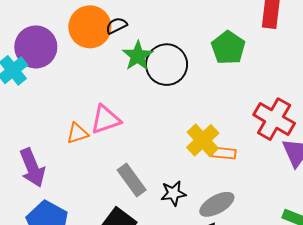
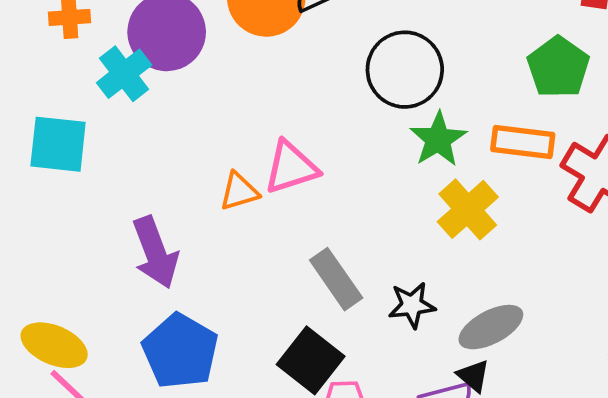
green pentagon: (228, 48) -> (558, 67), moved
green star: (138, 56) -> (438, 139), moved
orange rectangle: (224, 153) -> (523, 142), moved, size x1.4

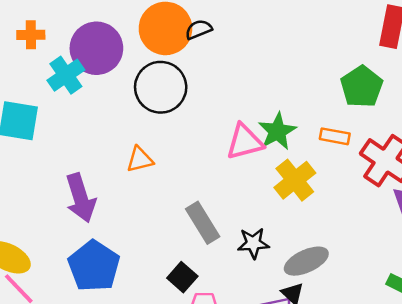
black circle: (405, 70) -> (161, 87), moved
orange rectangle: (523, 142) -> (335, 136), size x0.7
pink triangle: (291, 167) -> (245, 142), moved
black square: (311, 360) -> (182, 277), size x0.7

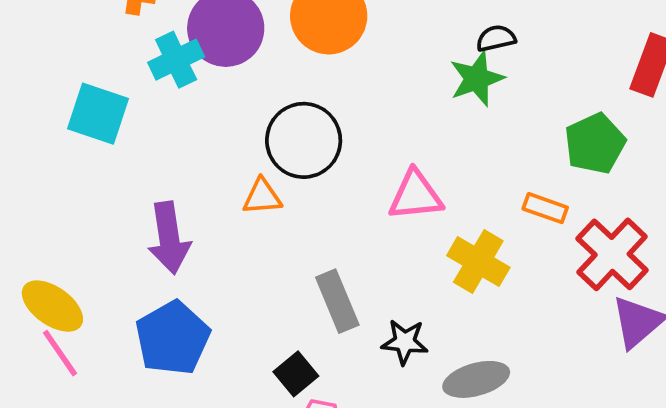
black semicircle: (199, 29) -> (496, 38), moved
black circle: (161, 87) -> (304, 140), moved
green star: (277, 131) -> (477, 79), moved
yellow cross: (295, 180) -> (478, 262), turned -30

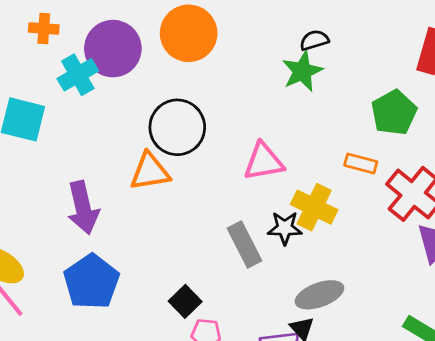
orange triangle: (262, 197) -> (150, 172), size x1.4
gray rectangle: (337, 301) -> (245, 244), moved
black star: (405, 342) -> (285, 228), moved

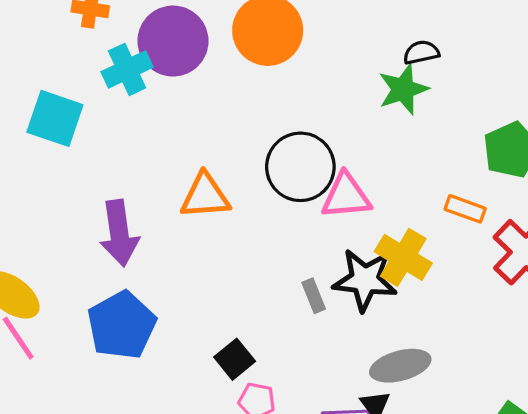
black circle: (177, 127) -> (300, 167), moved
black star: (285, 228) -> (365, 280), size x1.5
gray rectangle: (245, 244) -> (314, 296), size x0.6

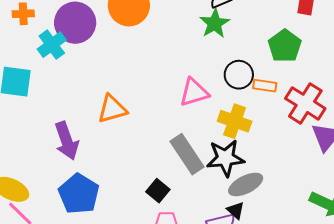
black circle: (300, 167) -> (239, 75), moved, size x0.7
black star: (365, 280) -> (225, 158), moved
gray rectangle: (314, 296) -> (187, 154), size x2.0
black square: (235, 359) -> (158, 191), moved

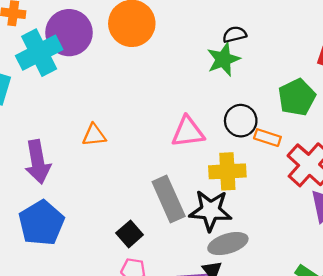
cyan cross: (52, 45) -> (39, 53), size x1.4
orange triangle: (112, 109) -> (94, 135), size x0.7
yellow cross: (235, 121) -> (227, 171), turned -32

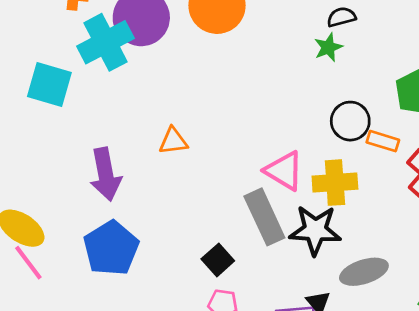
green star: (223, 59) -> (328, 47), size x0.7
pink triangle: (188, 132) -> (284, 171), moved, turned 39
gray ellipse: (228, 244) -> (364, 272), moved

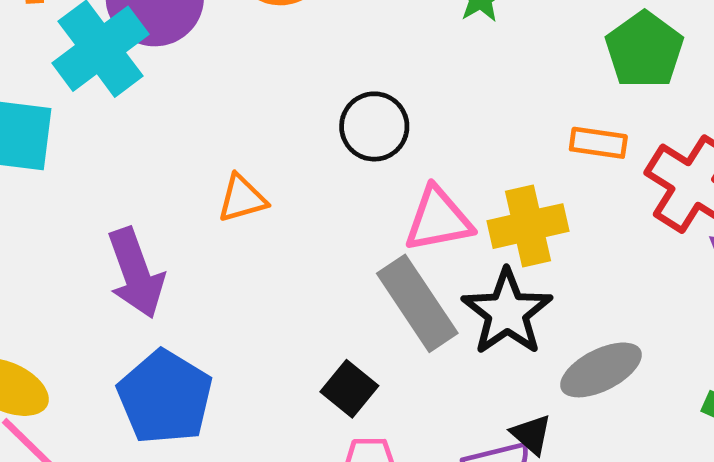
black circle: (350, 121) -> (374, 126), moved
pink triangle: (284, 171) -> (438, 220), turned -33
black star: (315, 230) -> (507, 312), turned -30

